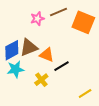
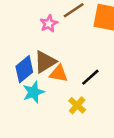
orange triangle: (47, 55) -> (59, 74), moved
yellow cross: (41, 80) -> (77, 105), moved

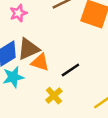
pink star: (49, 24) -> (18, 13), moved

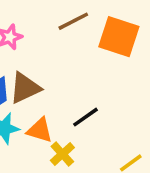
orange triangle: (40, 62) -> (40, 130), moved

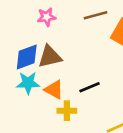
yellow cross: (62, 154) -> (67, 111), turned 30

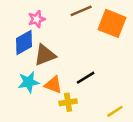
blue diamond: (27, 57) -> (24, 42), moved

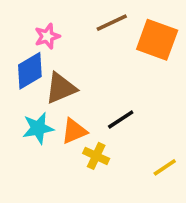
orange triangle: (53, 85) -> (74, 131), turned -42
yellow cross: (68, 102) -> (96, 156), turned 35

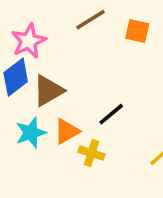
pink star: (47, 36) -> (29, 41), size x1.4
orange square: (157, 40) -> (137, 31), size x0.6

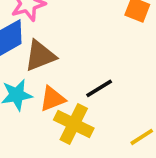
yellow cross: (91, 153) -> (74, 124), size x1.5

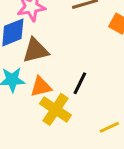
black line: (99, 88) -> (80, 83), turned -40

